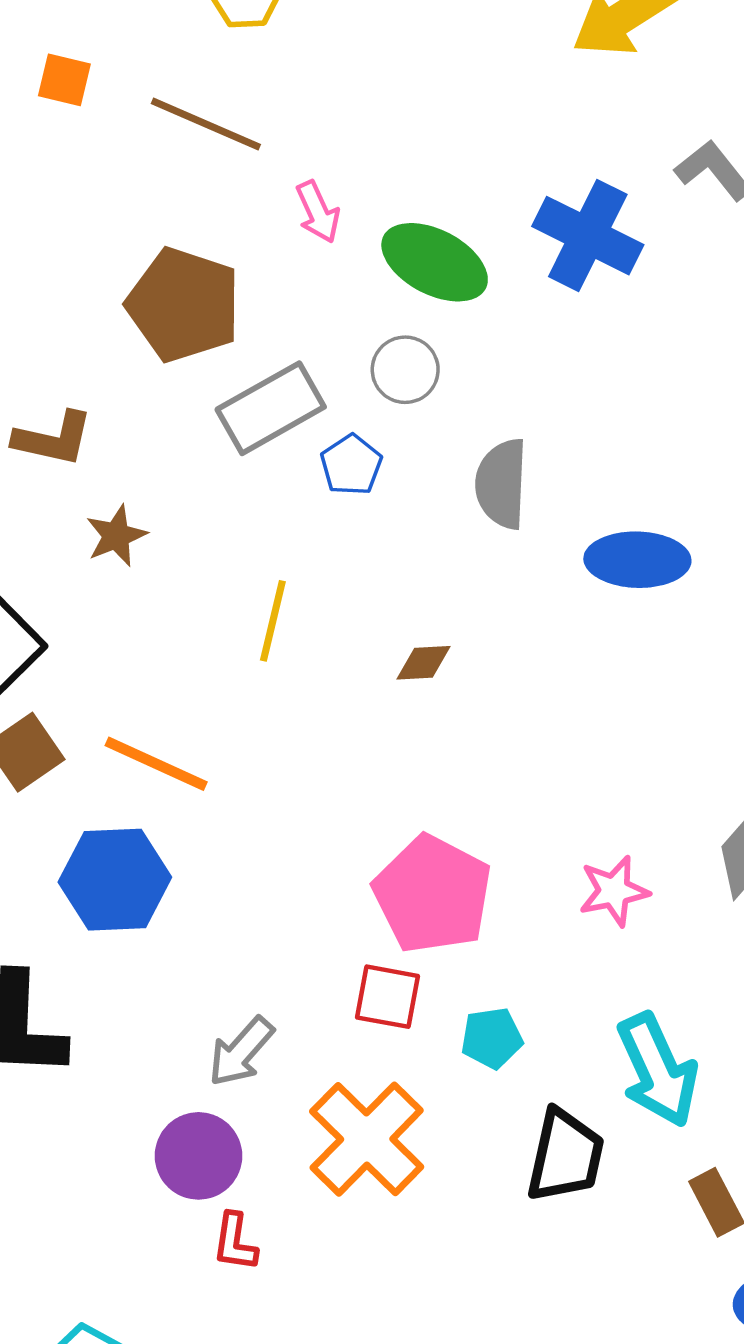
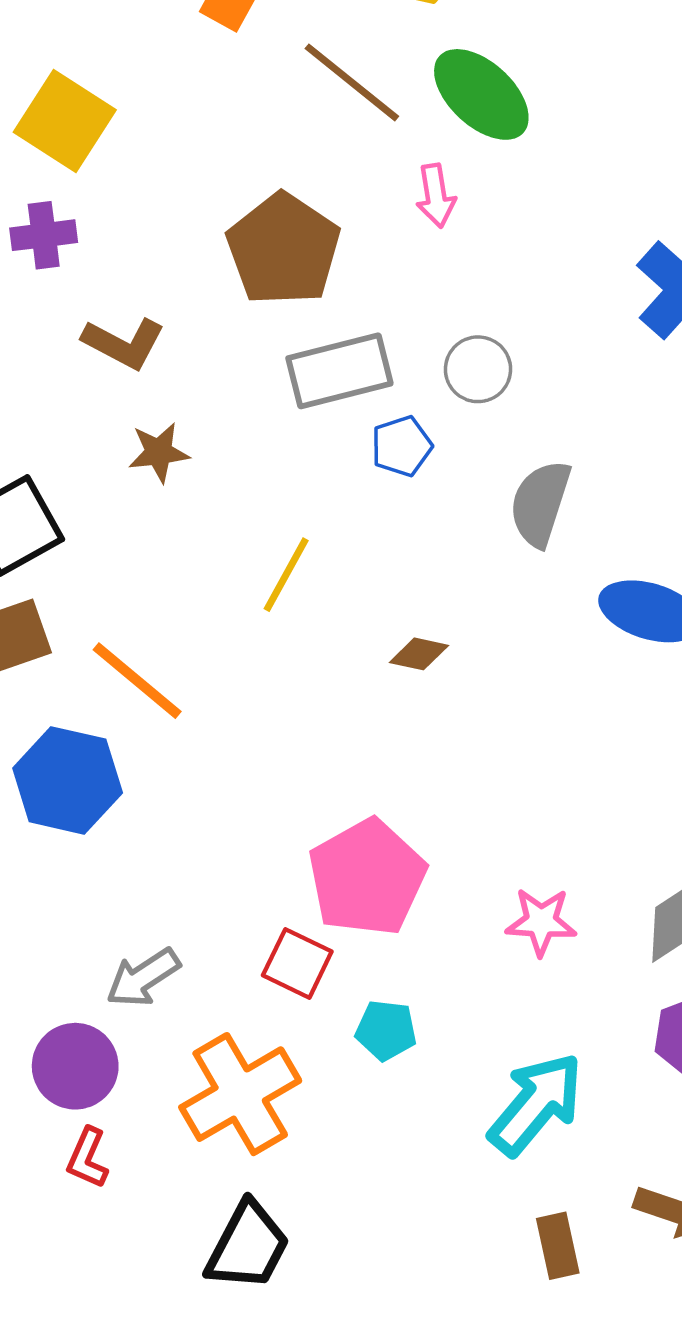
green ellipse: (435, 262) -> (481, 94), moved
cyan arrow: (657, 1070) -> (536, 1104), turned -131
black trapezoid: (565, 1156) -> (248, 1246), moved

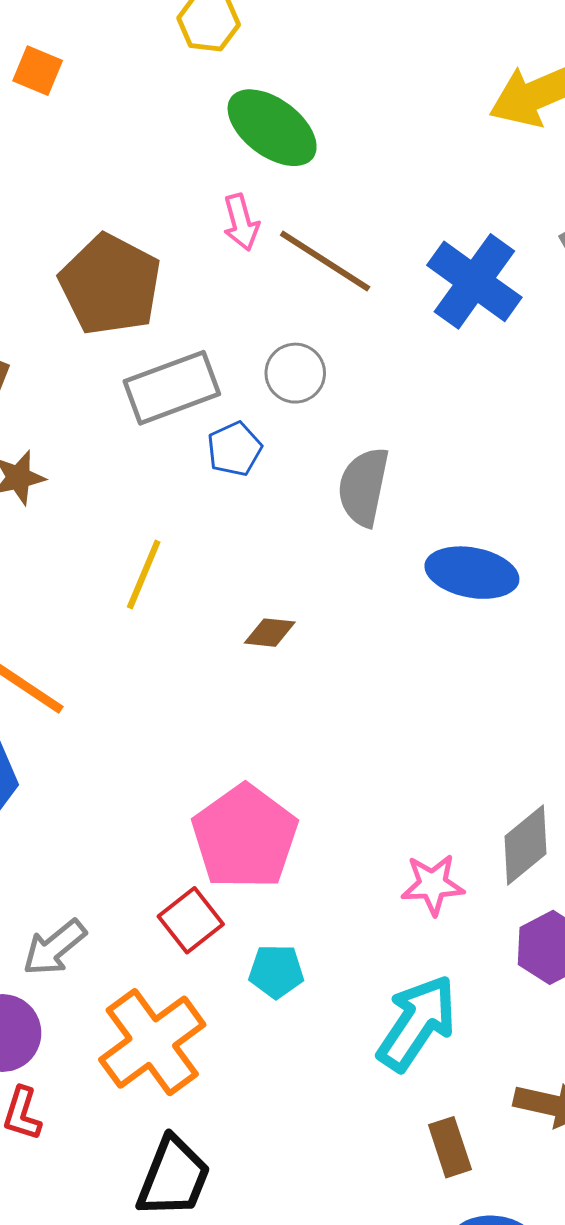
brown line: (352, 82) -> (325, 261), moved
pink star: (541, 922) -> (433, 885), moved
red square: (297, 963) -> (191, 920), turned 32

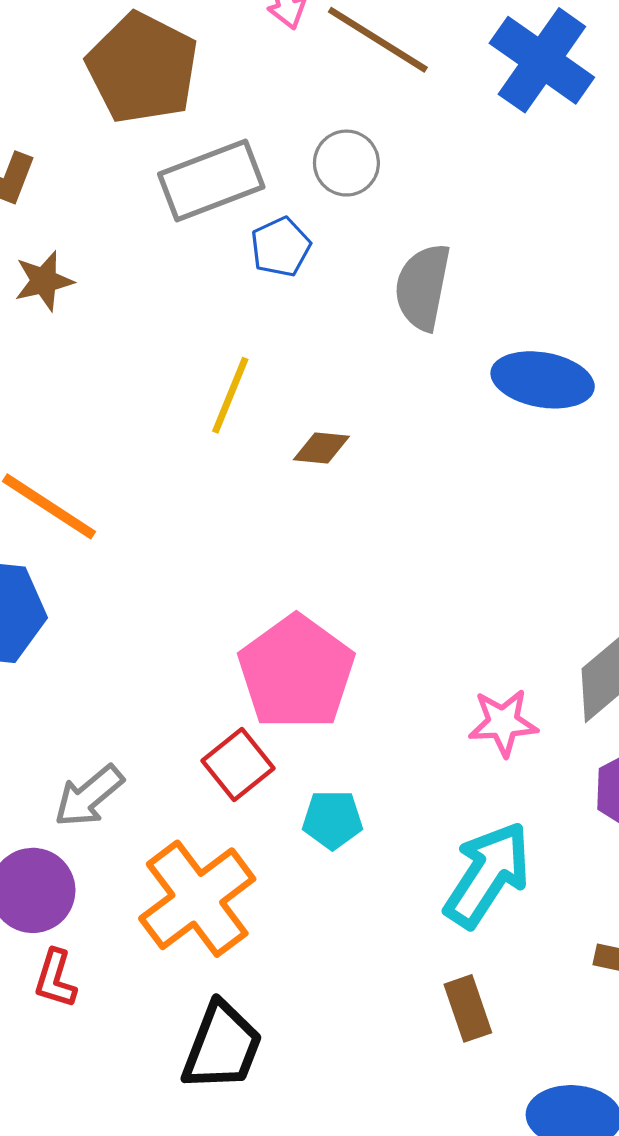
yellow line: (144, 575) -> (230, 395), moved
brown rectangle: (450, 1147) -> (468, 1008), moved

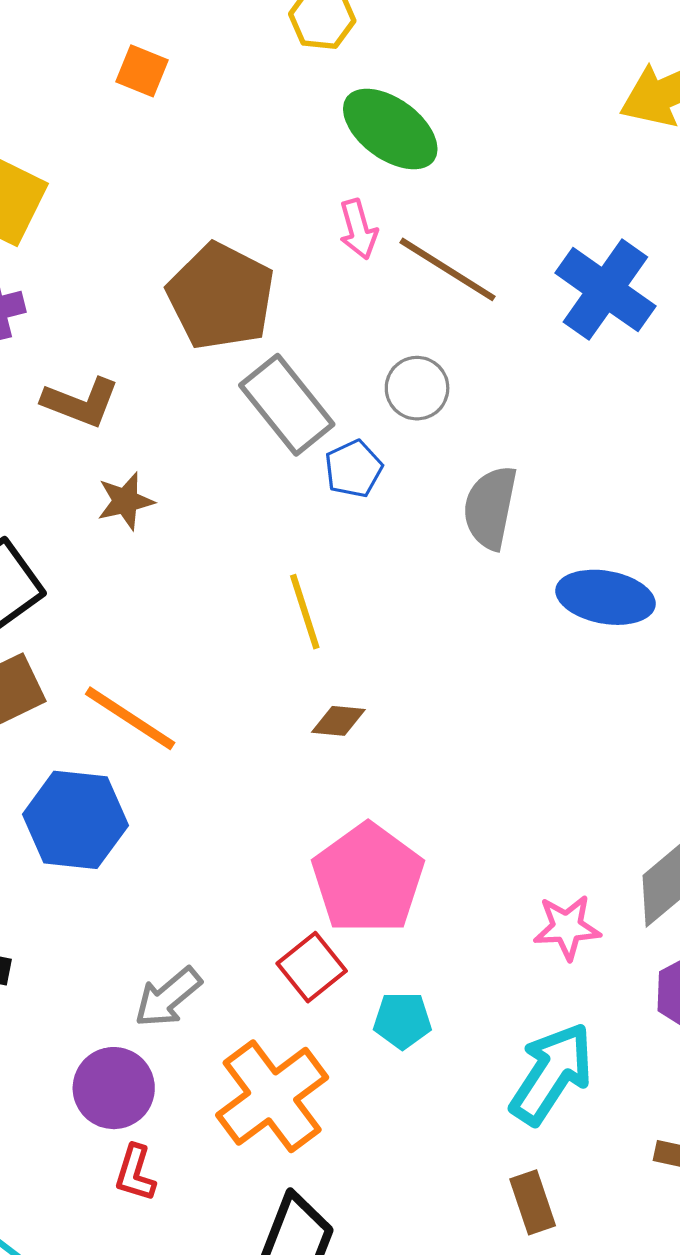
gray rectangle: (211, 180) -> (287, 405), turned 72
yellow line: (230, 395) -> (305, 612), turned -40
brown diamond: (321, 448) -> (338, 721), moved

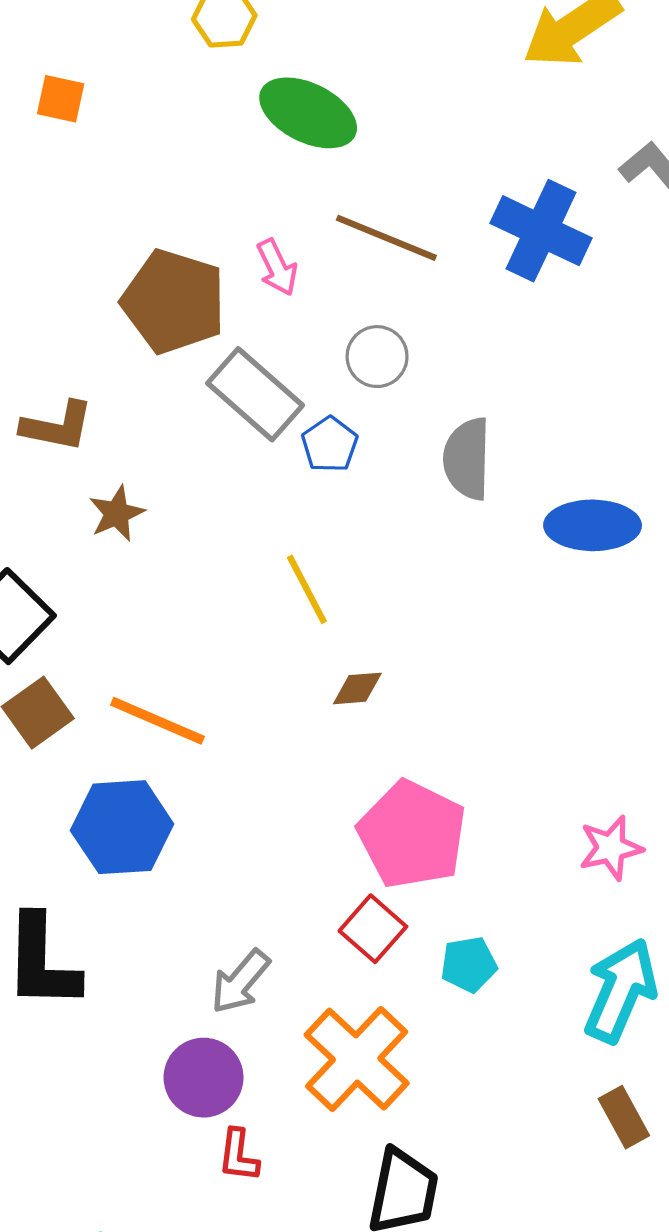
pink arrow: (358, 229) -> (277, 267), moved

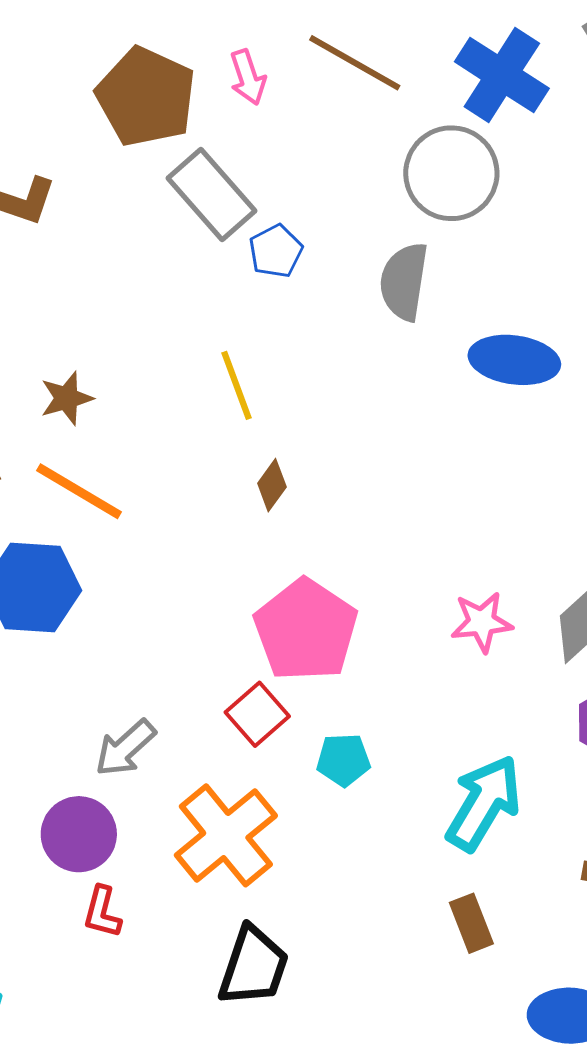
gray circle: (377, 357) -> (451, 173), moved, size x1.6
brown star: (117, 513) -> (67, 398), moved
brown diamond: (357, 688) -> (272, 485), turned -57
pink star: (611, 848) -> (482, 622), moved

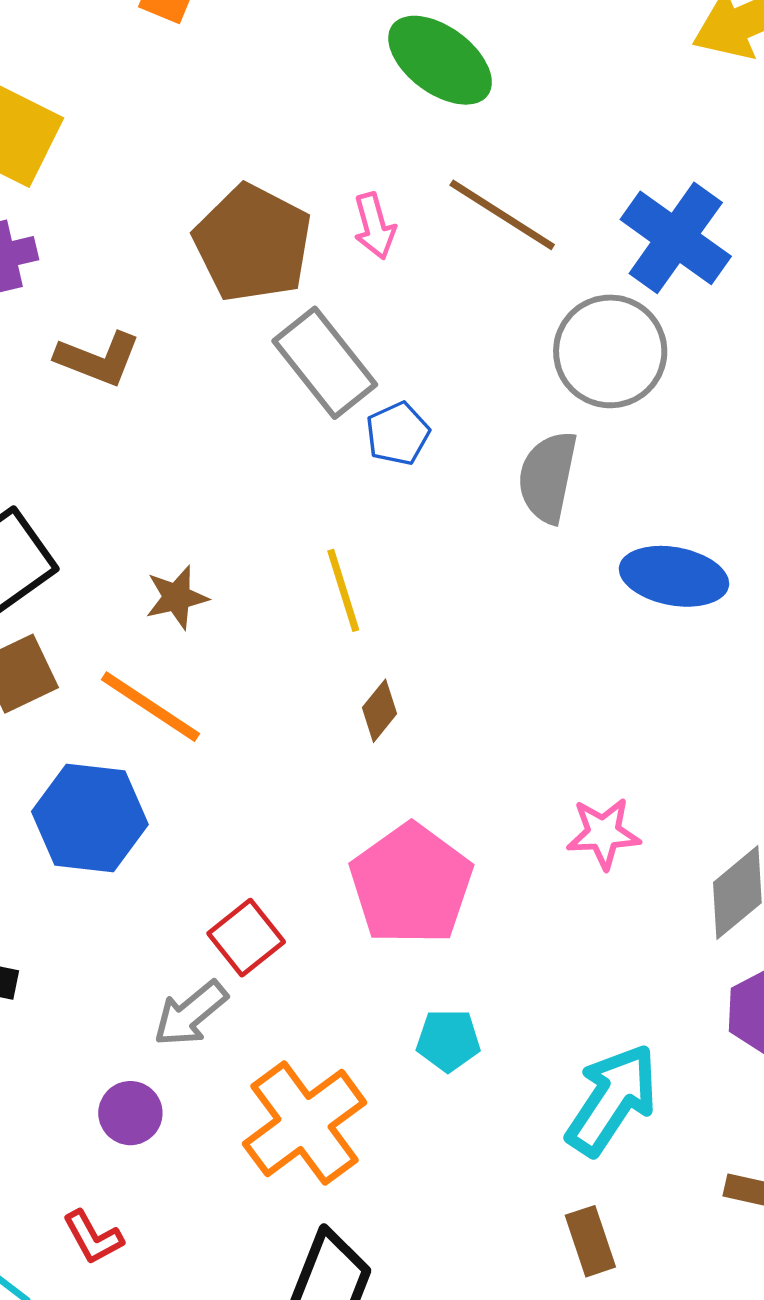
brown star: (67, 398) -> (177, 597), moved
pink star: (482, 622) -> (603, 833), moved
red square: (257, 714) -> (246, 938), moved
purple circle: (79, 834) -> (130, 1113), size x0.7
red L-shape: (102, 912) -> (93, 1237), moved, turned -46

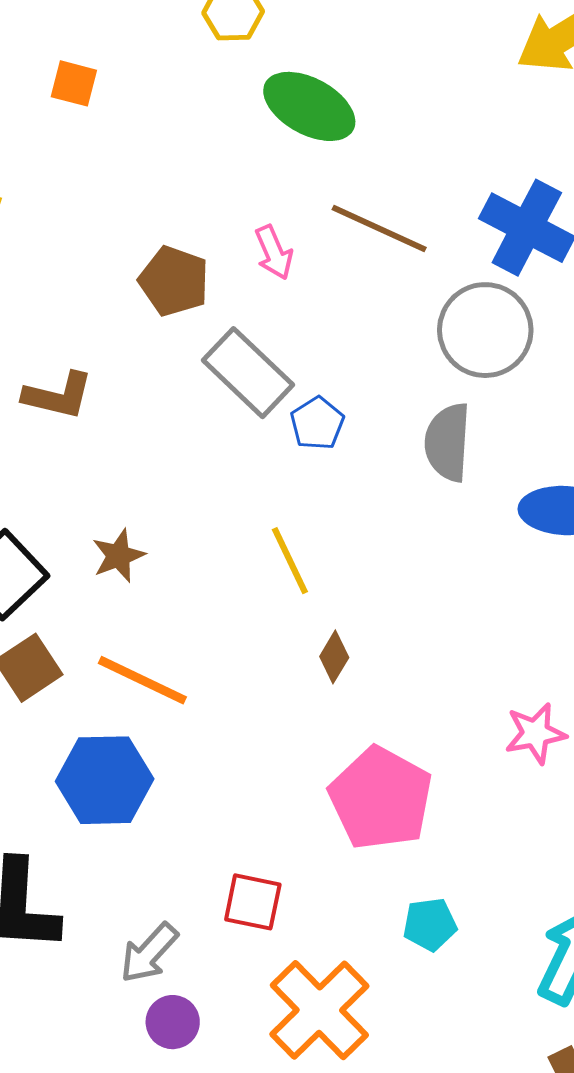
brown pentagon: (253, 243) -> (174, 281), size x0.7
brown star: (177, 597) -> (119, 556), moved
red square: (246, 938) -> (253, 902), moved, turned -32
gray arrow: (191, 1014) -> (149, 953), moved

